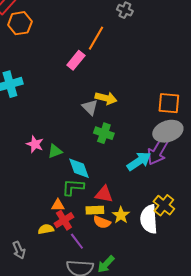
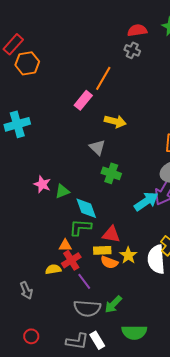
yellow arrow: (106, 98) -> (115, 121), moved

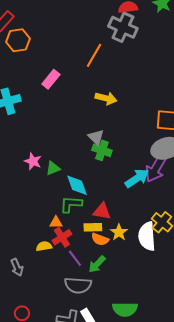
gray cross: (132, 50) -> (123, 27), size x1.8
pink rectangle: (83, 100) -> (51, 79), moved
gray triangle: (97, 147) -> (96, 137), moved
green arrow: (113, 304) -> (97, 264), moved

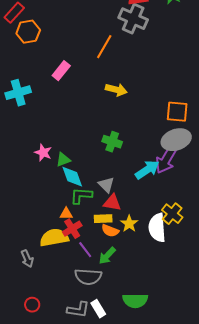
gray triangle: (96, 137) -> (106, 185), moved
cyan diamond: (77, 185) -> (72, 177), moved
yellow semicircle: (44, 246) -> (54, 238), size x1.8

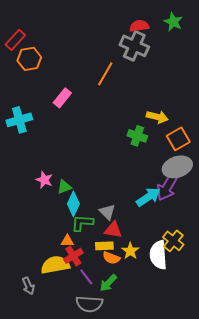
yellow arrow: (116, 90) -> (157, 117), moved
orange square: (177, 112) -> (178, 139), turned -35
green cross: (112, 142) -> (137, 136), moved
cyan diamond: (72, 177) -> (73, 204), turned 45

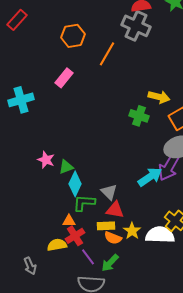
orange hexagon: (29, 59) -> (73, 36), moved
white semicircle: (158, 255) -> (160, 235), turned 96
yellow semicircle: (55, 265) -> (57, 245), size x0.7

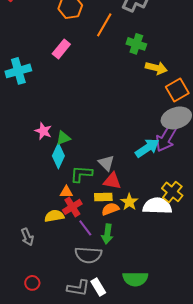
green cross: (139, 116) -> (136, 44), moved
cyan diamond: (75, 184) -> (58, 156), moved
orange semicircle: (113, 238) -> (110, 209), turned 138
green arrow: (110, 263) -> (107, 234), turned -36

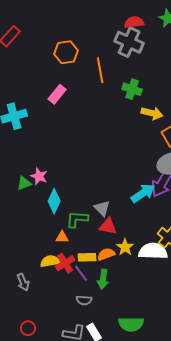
orange line: (104, 25) -> (100, 70), turned -40
green triangle: (63, 138) -> (24, 183), moved
yellow rectangle: (103, 197) -> (87, 257), moved
red cross: (72, 207) -> (65, 263), moved
gray semicircle: (88, 255) -> (84, 300), size x0.6

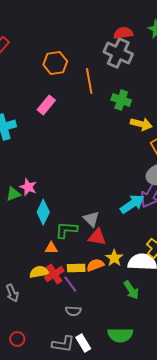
green arrow: (103, 279) -> (131, 290), moved, turned -42

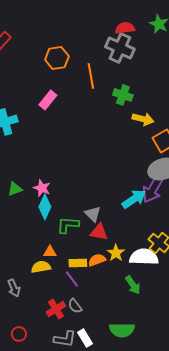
pink star: (28, 187) -> (42, 188), moved
orange triangle: (51, 248) -> (50, 252), moved
red cross: (54, 274) -> (56, 309), moved
gray semicircle: (73, 311) -> (75, 306), turned 49

